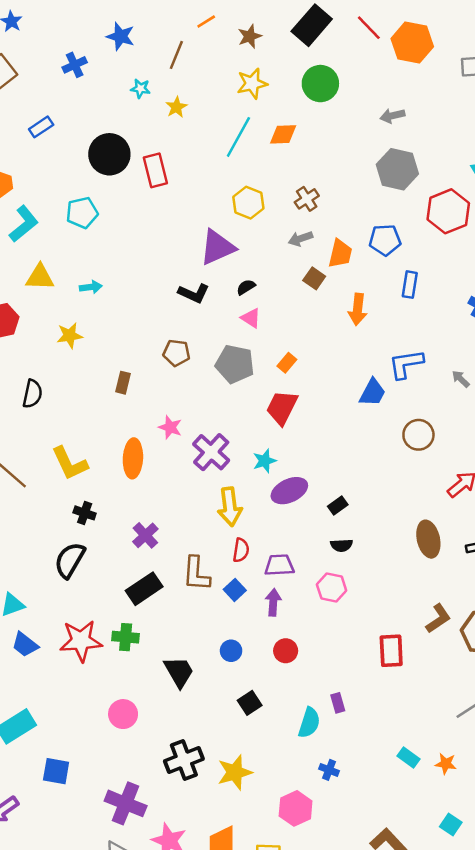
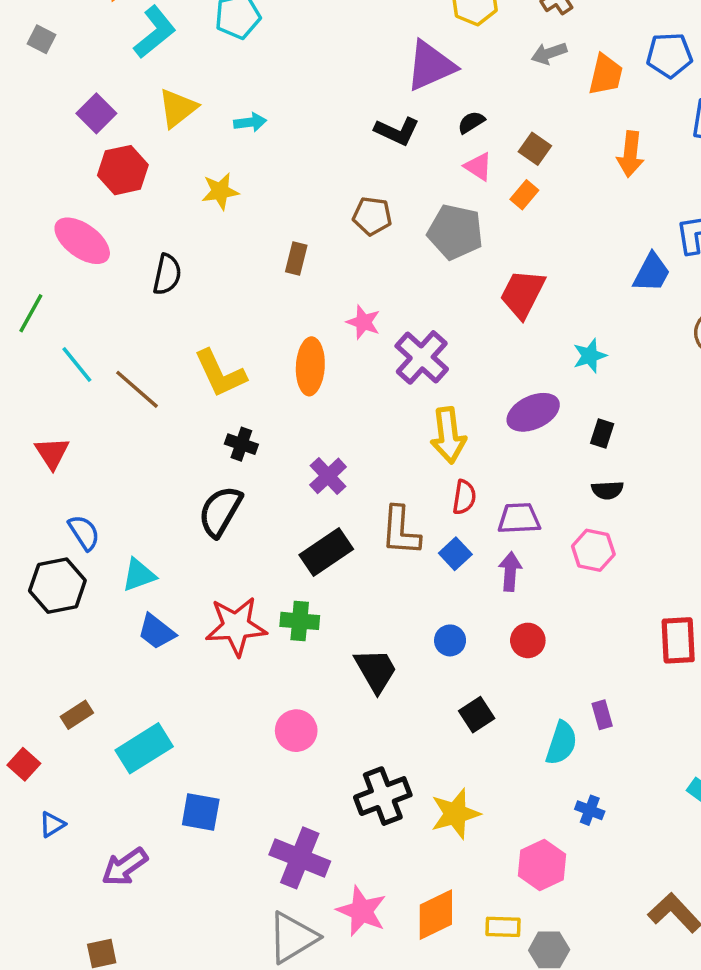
yellow triangle: (40, 277) -> (178, 108), turned -40
brown square: (314, 278) -> (535, 149), moved
orange rectangle: (287, 363) -> (524, 195), moved
cyan star: (265, 461) -> (590, 356), moved
black rectangle: (338, 506) -> (602, 434), turned -36

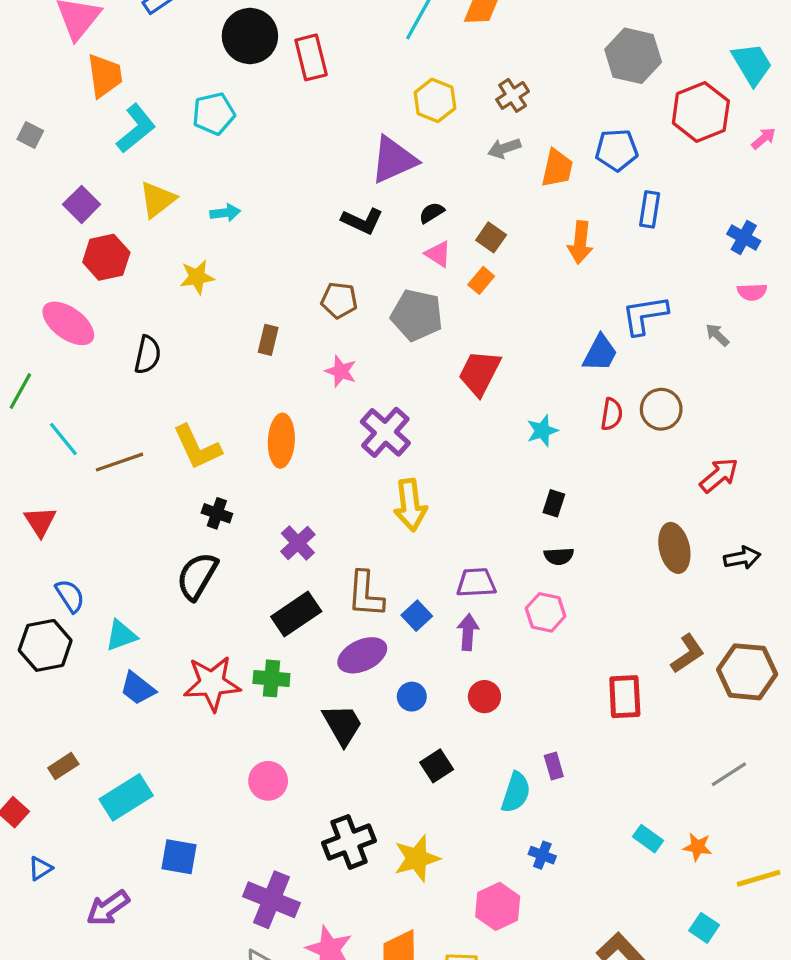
pink star: (363, 322) -> (341, 371), moved
brown line: (137, 389) -> (119, 462), turned -60
purple ellipse: (533, 412) -> (362, 655), moved
red semicircle: (464, 497) -> (612, 414), moved

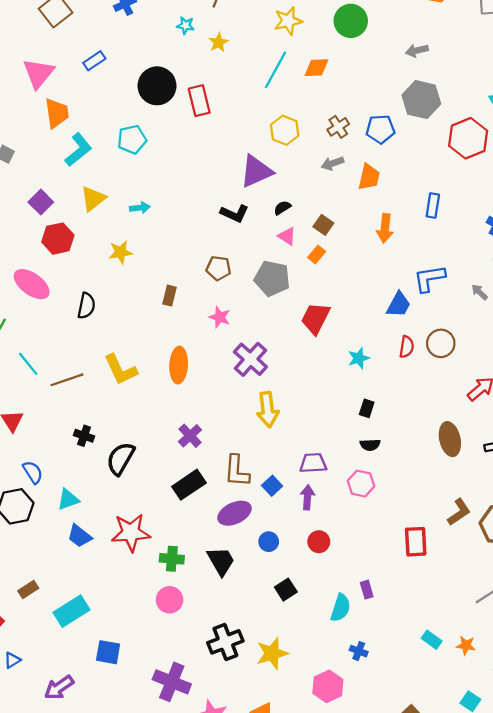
blue pentagon: (617, 150) -> (380, 129), moved
black cross: (217, 513) -> (84, 436), moved
green cross: (271, 678) -> (172, 559), moved

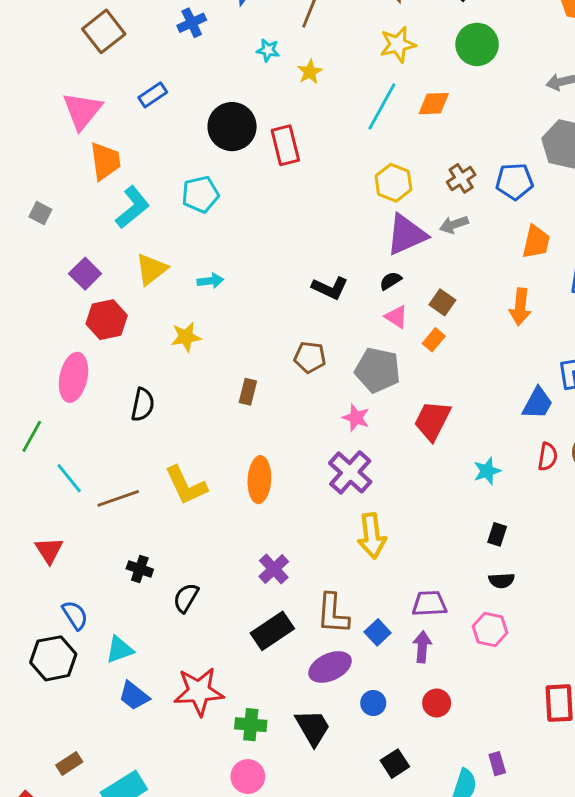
purple triangle: (256, 171) -> (406, 235), moved
orange trapezoid: (369, 177) -> (536, 242), moved
pink ellipse: (32, 284) -> (73, 377), turned 66
pink star: (220, 317) -> (356, 418), moved
black semicircle: (121, 458) -> (186, 598), size x0.7

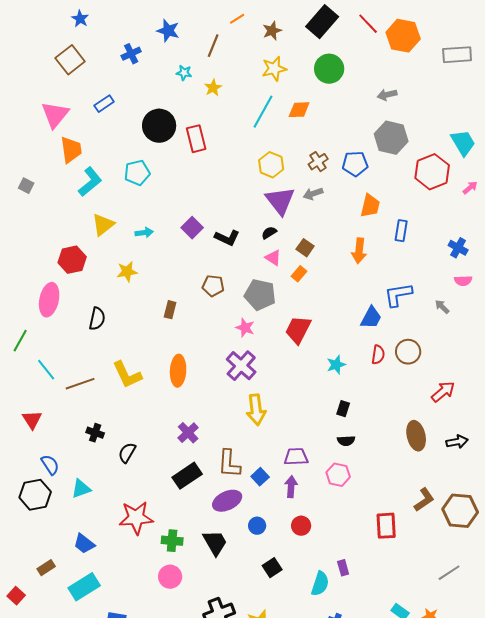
purple triangle: (406, 235) -> (280, 201), turned -44
purple square: (85, 274) -> (192, 228), moved
blue trapezoid: (134, 696) -> (84, 544), moved

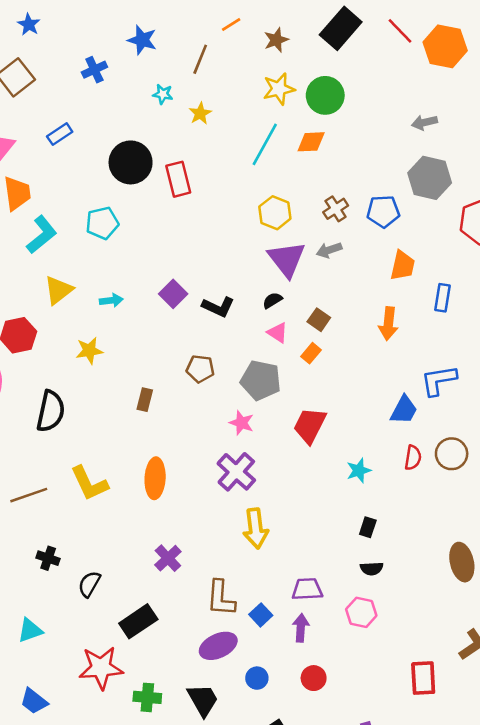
green circle: (329, 69) -> (325, 95), moved
black semicircle: (97, 319) -> (51, 411), size x1.4
black rectangle: (187, 476) -> (138, 621), moved

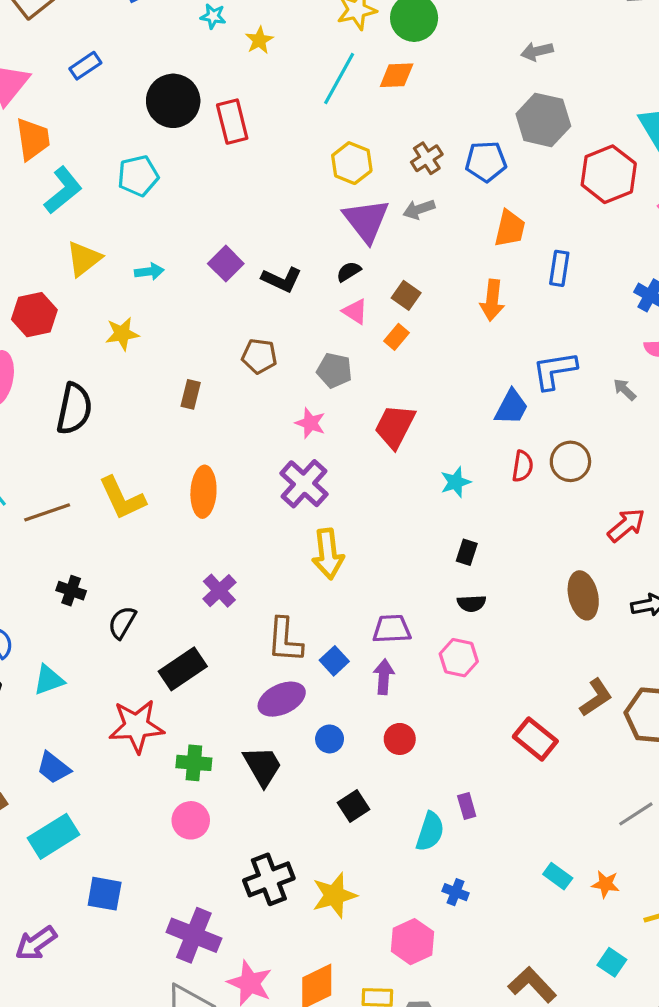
gray pentagon: (261, 380) -> (334, 370), size x0.7
red rectangle: (423, 678) -> (535, 739), turned -48

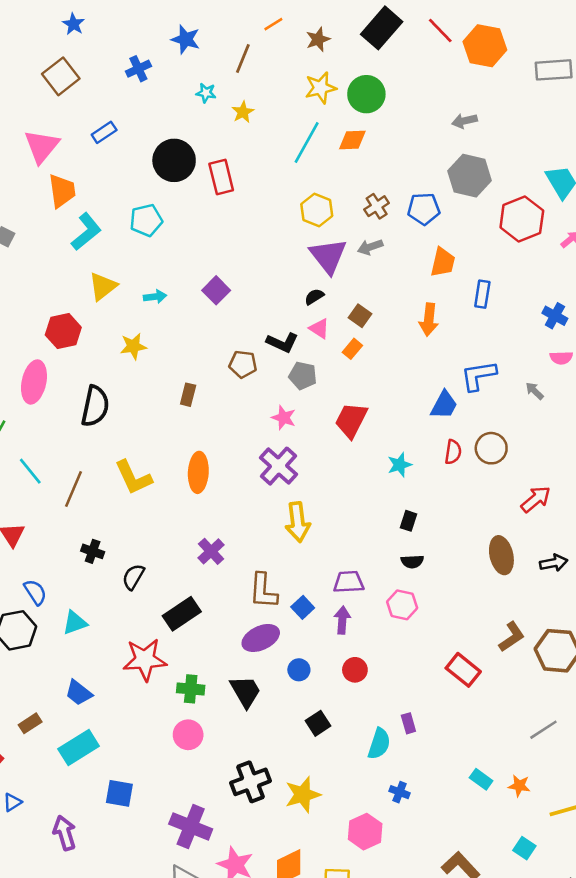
black L-shape: (282, 280) -> (282, 342), moved
brown line: (47, 512) -> (73, 489), turned -48
purple arrow: (36, 943) -> (65, 833), turned 108

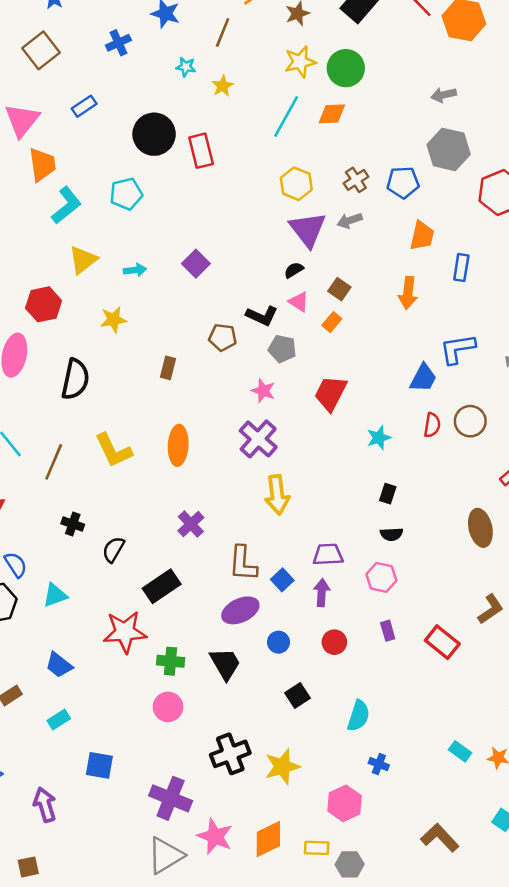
purple rectangle: (408, 723) -> (388, 631), moved
cyan rectangle: (79, 748) -> (59, 720), size x0.6

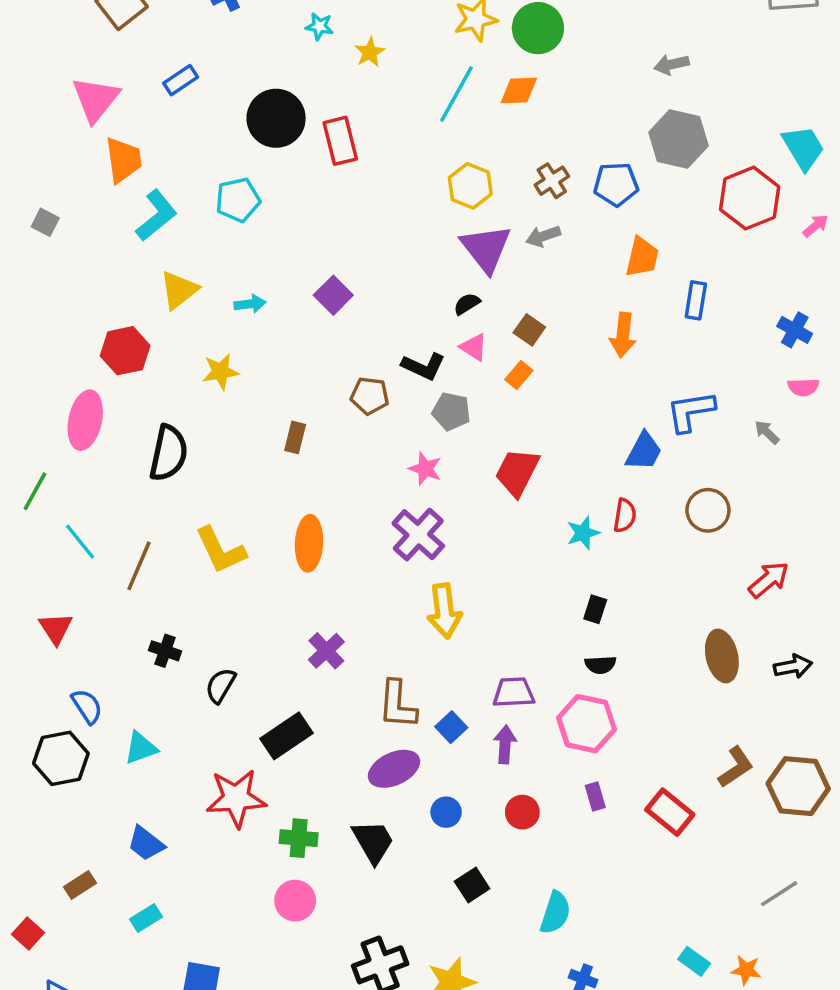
red semicircle: (432, 425) -> (625, 516), moved
pink hexagon: (381, 577) -> (587, 724), size x1.4

